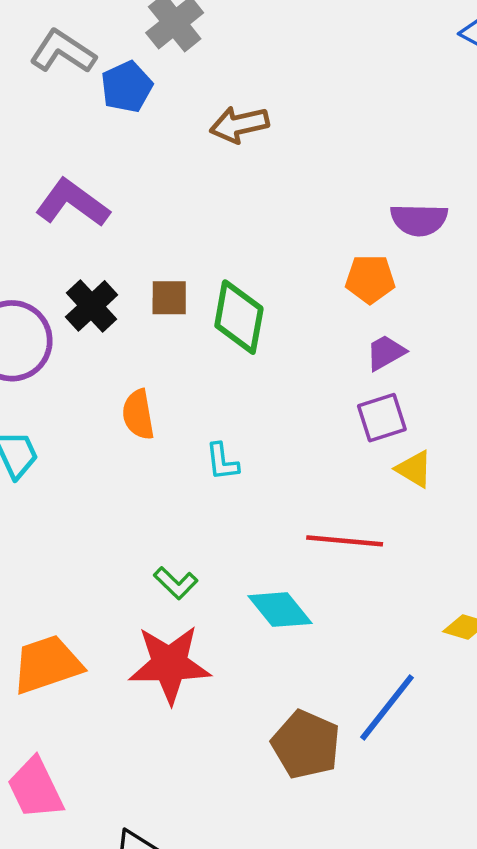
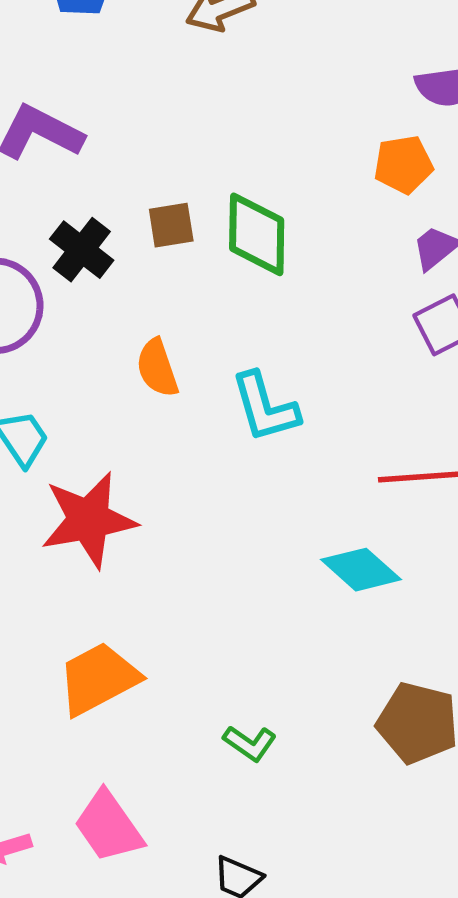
cyan L-shape: (222, 462) -> (265, 407), size x1.6
green L-shape: (176, 583) -> (250, 743), moved
red star: (170, 664) -> (89, 520), moved

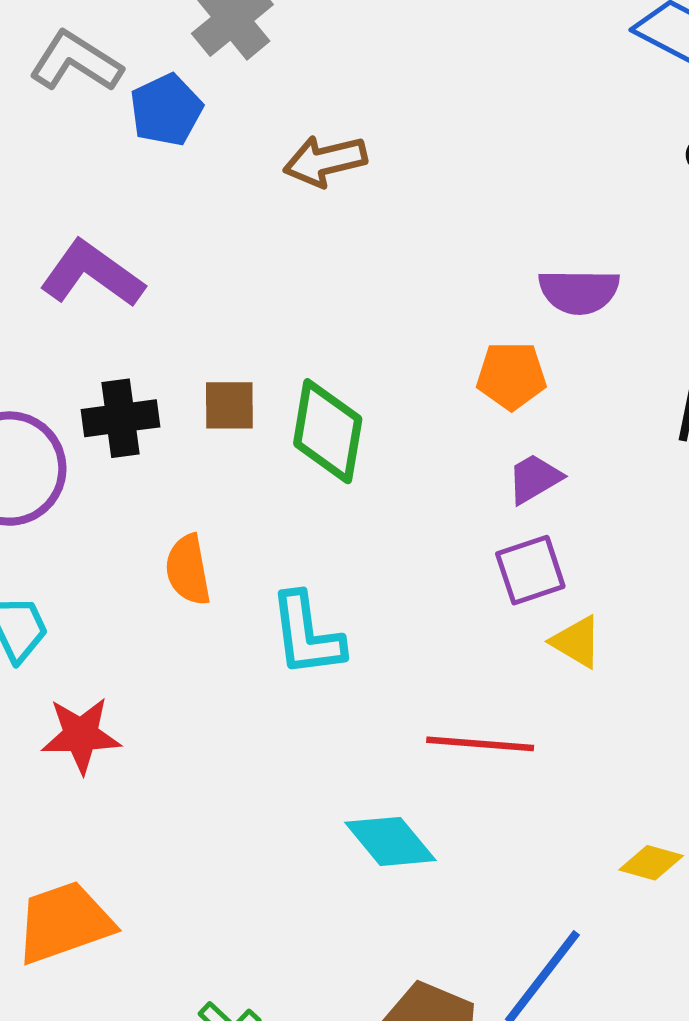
black cross: (82, 250) -> (121, 418), turned 36
red star: (89, 520) -> (81, 735), size x0.7

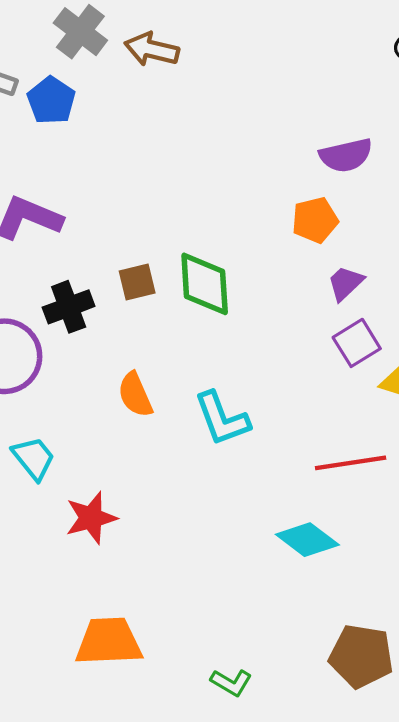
brown arrow: (325, 161) -> (152, 49), moved, turned 40
orange trapezoid: (64, 922) -> (109, 642), turned 30

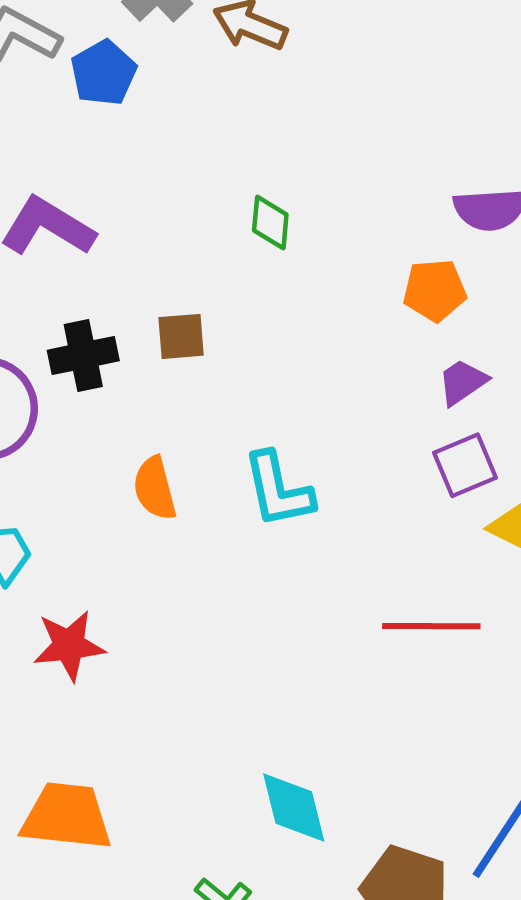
green diamond: (205, 284) -> (270, 222), moved, size x0.6
cyan L-shape: (222, 419) -> (278, 490), moved
cyan diamond: (307, 540) -> (294, 808), moved, turned 30

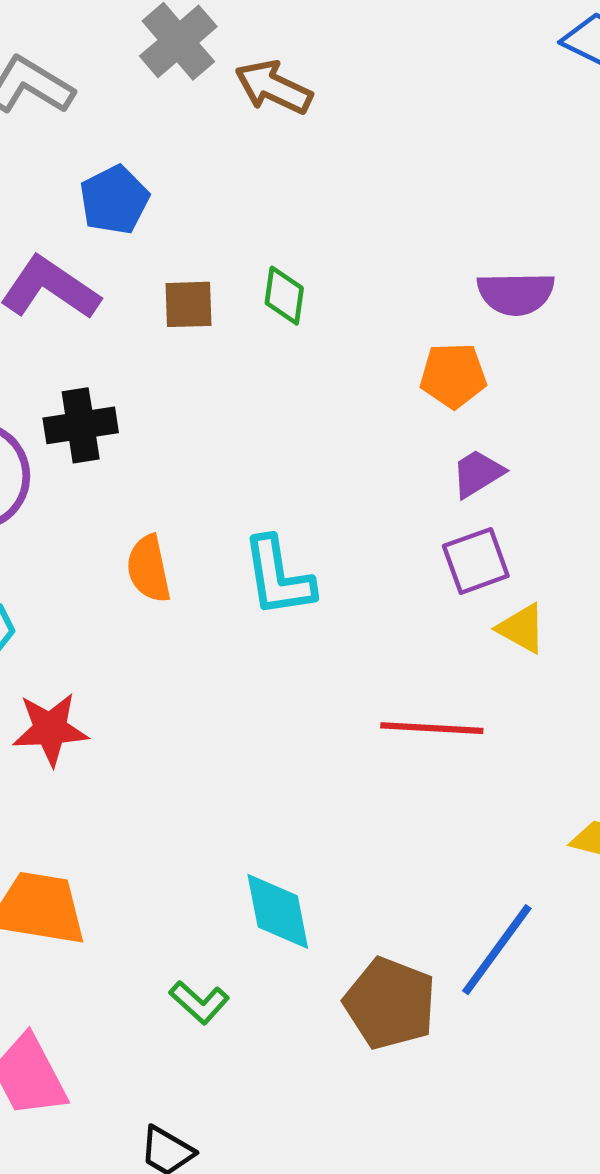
blue pentagon: (104, 73) -> (114, 200), moved
brown square: (181, 336) -> (189, 304), moved

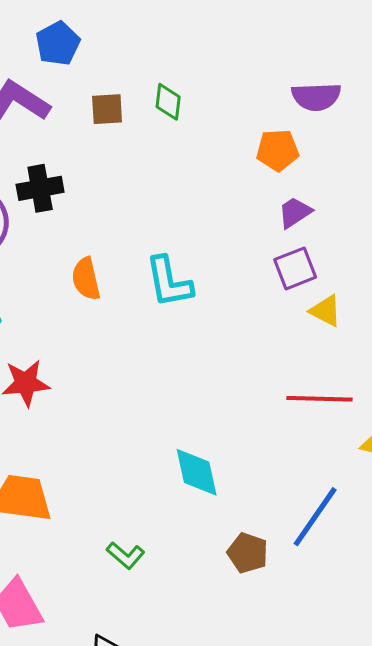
red line: (432, 728) -> (320, 399), moved
cyan diamond: (278, 911) -> (197, 472), moved
brown pentagon: (390, 1003) -> (248, 553), size x0.7

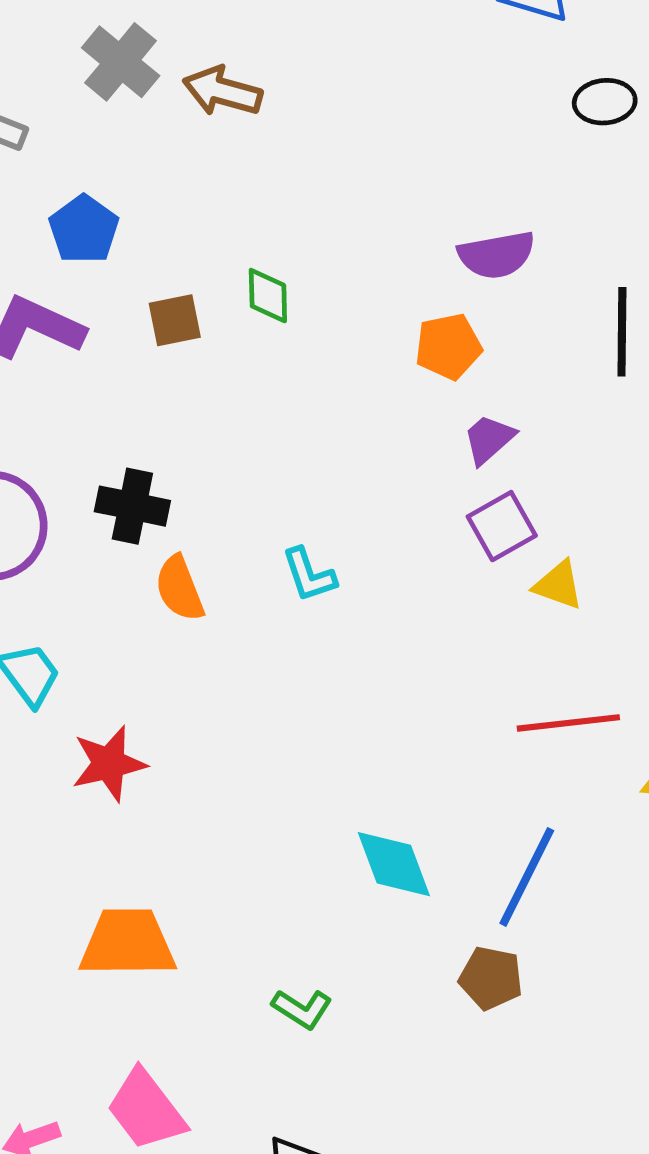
black cross: (40, 188) -> (132, 506), moved, turned 30
cyan L-shape: (169, 282) -> (309, 575), size x0.7
blue line: (315, 517) -> (527, 877), moved

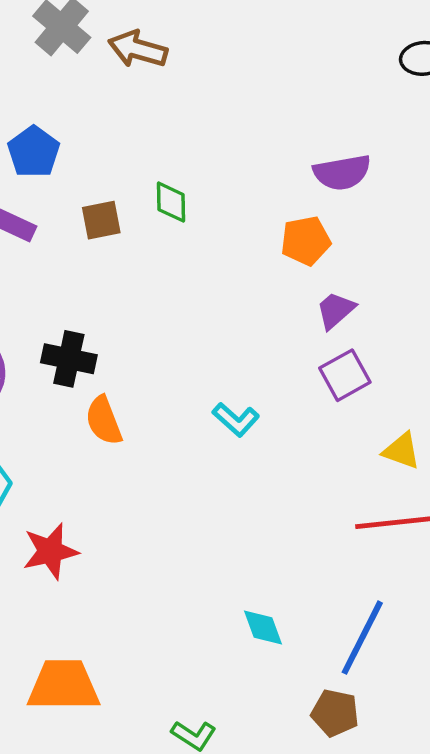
cyan L-shape: (309, 575) -> (236, 419), moved, turned -30
yellow triangle: (558, 585) -> (402, 451), moved
cyan diamond: (394, 864) -> (263, 627), size x0.7

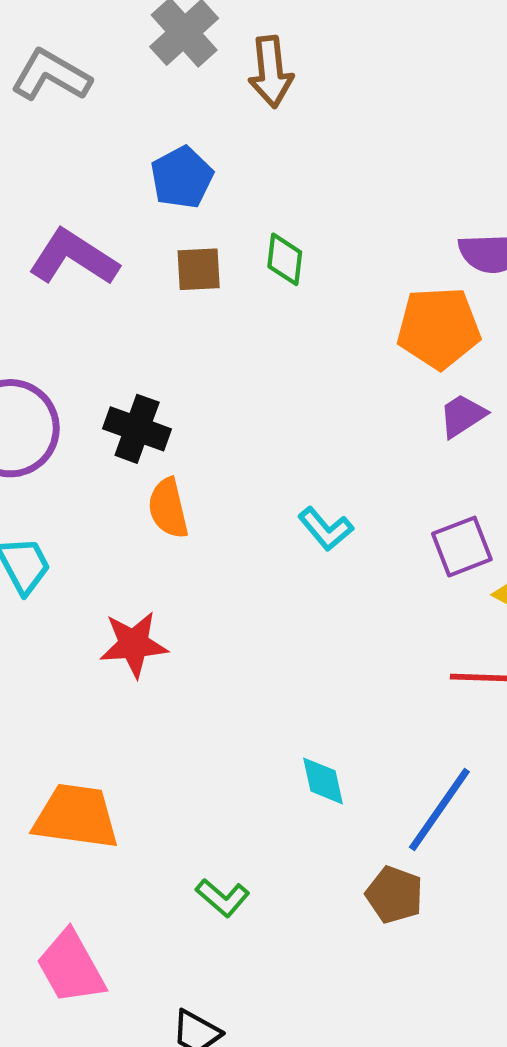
brown arrow: (138, 49) -> (271, 72), turned -120
blue pentagon: (34, 152) -> (182, 177), moved
orange pentagon: (306, 241) -> (439, 328), size x1.4
purple square: (345, 375) -> (462, 547), moved
red star: (50, 551) -> (134, 644), moved

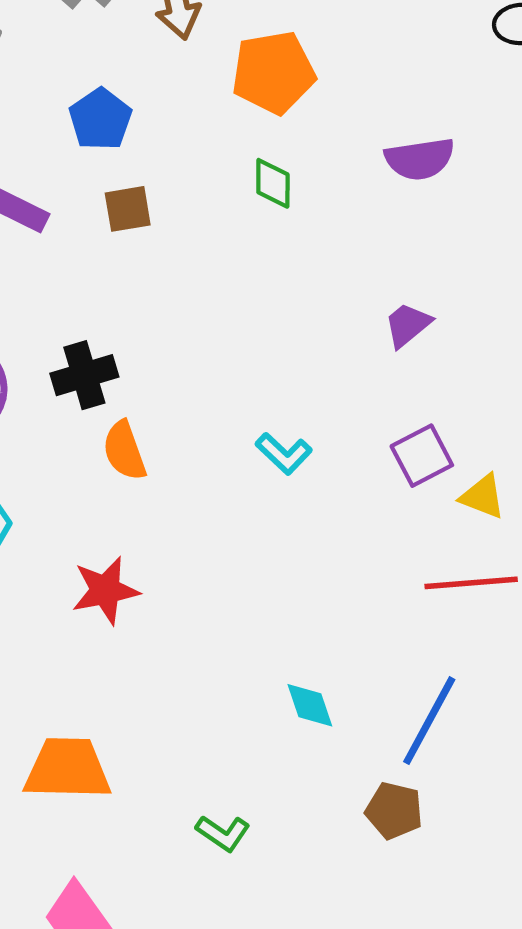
green diamond: (285, 259) -> (273, 183), moved
orange pentagon: (439, 328) -> (273, 72), moved
black cross: (137, 429) -> (84, 375), turned -30

